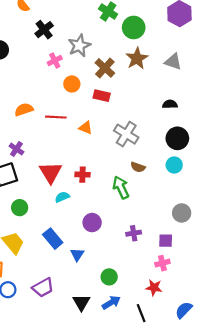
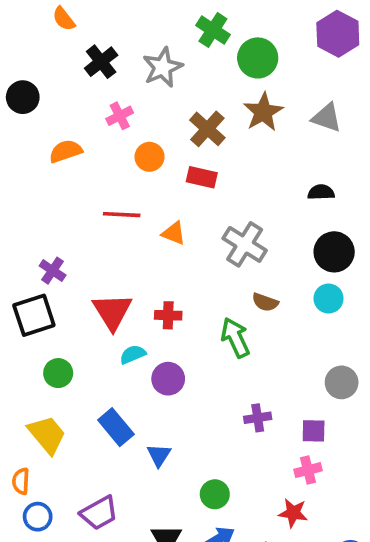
gray star: (79, 46) -> (163, 67), moved
orange semicircle: (24, 110) -> (66, 151), moved
purple circle: (92, 223) -> (168, 379), moved

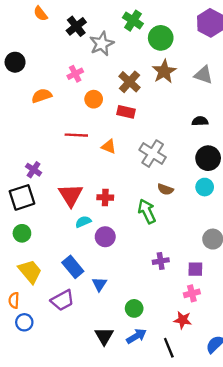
black cross: (101, 62) -> (76, 26), moved
green circle: (58, 373) -> (22, 233), moved
purple trapezoid: (99, 513) -> (62, 300), moved

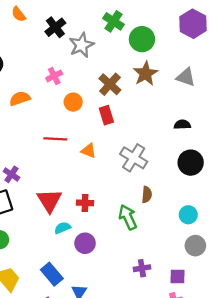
red rectangle: (126, 112) -> (106, 115), turned 60
cyan circle: (205, 187) -> (188, 215), moved
brown semicircle: (165, 189) -> (147, 195), turned -105

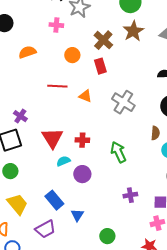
pink cross: (54, 76) -> (56, 25), moved, turned 32
brown semicircle: (147, 195) -> (155, 133), moved

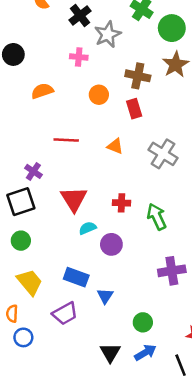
brown cross: (103, 40) -> (138, 76), turned -30
red line: (57, 86) -> (66, 140), moved
red cross: (82, 140) -> (121, 203), moved
purple cross: (130, 195) -> (172, 271), size x1.5
blue rectangle: (54, 200) -> (76, 277), turned -30

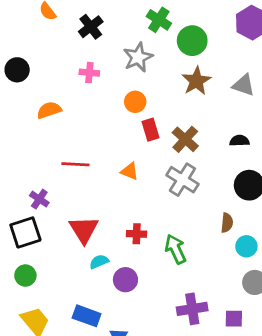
gray star: (108, 34) -> (138, 57), moved
brown cross: (138, 76) -> (185, 139), moved, turned 30
orange circle: (99, 95) -> (135, 102), moved

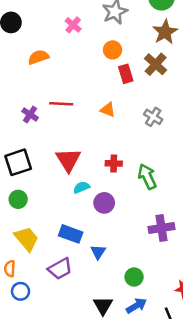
pink cross: (89, 73) -> (73, 25), turned 35
brown cross: (185, 139) -> (156, 64), moved
gray cross: (182, 180) -> (153, 117), size x0.7
purple cross: (39, 199) -> (30, 114), moved

